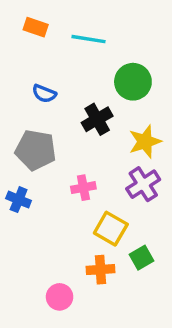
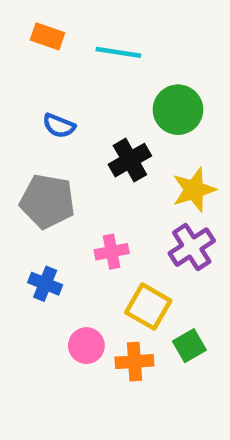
blue cross: (19, 200) -> (45, 284), moved
pink circle: (60, 297) -> (86, 346), moved

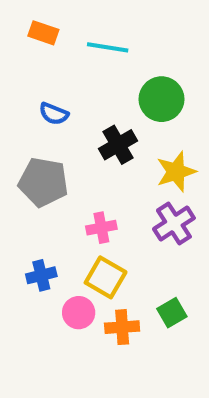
blue cross: (45, 284) -> (41, 275), moved, turned -36
yellow square: (148, 307) -> (106, 277), moved

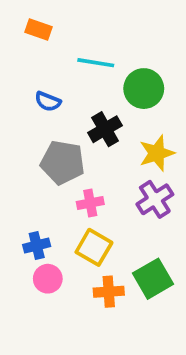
cyan line: (108, 47) -> (96, 63), moved
gray pentagon: (43, 182) -> (63, 162), moved
pink circle: (79, 313) -> (48, 279), moved
green square: (172, 313) -> (153, 279), size x1.5

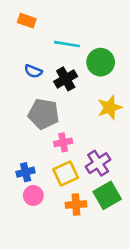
black cross: (105, 129) -> (66, 79), moved
purple cross: (155, 199) -> (98, 163), moved
yellow square: (94, 247) -> (66, 173), turned 35

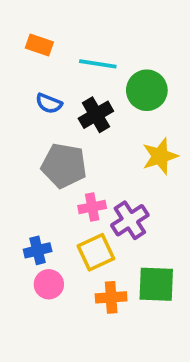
orange rectangle: (27, 21) -> (39, 45), moved
purple cross: (98, 163) -> (130, 220), moved
green square: (107, 195) -> (156, 284), turned 32

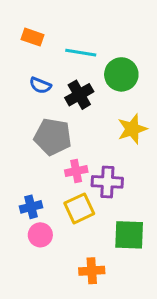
purple cross: (130, 220) -> (107, 182), turned 36
orange cross: (111, 297) -> (92, 271), moved

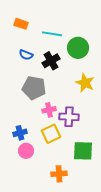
yellow star: (132, 129) -> (85, 83), turned -30

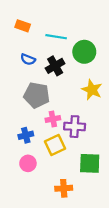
blue cross: (20, 133) -> (26, 135), moved

